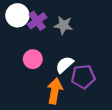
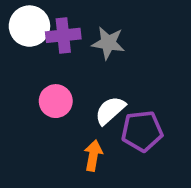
purple cross: (37, 21) -> (63, 35), turned 30
orange arrow: (55, 91) -> (93, 155), size x0.7

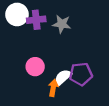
pink circle: (56, 101) -> (35, 67), moved
white semicircle: (110, 110) -> (63, 77), moved

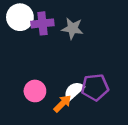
pink circle: (35, 67) -> (35, 91), moved
orange arrow: (53, 88) -> (62, 104), turned 35

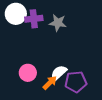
purple pentagon: (95, 87) -> (76, 82), moved

